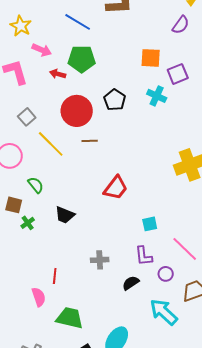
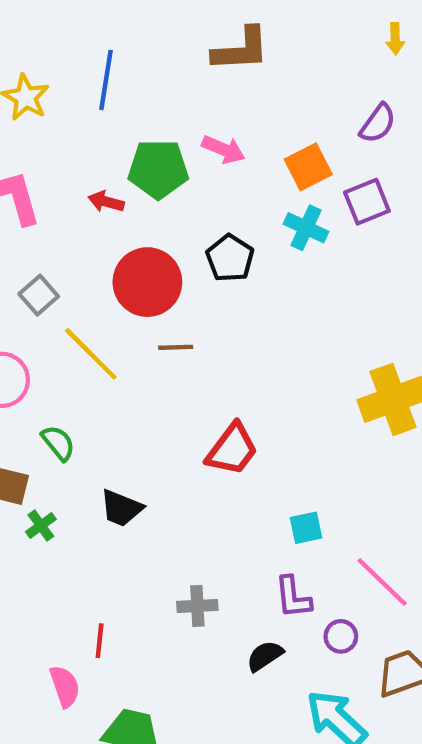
blue line: (78, 22) -> (106, 80), moved, turned 68
purple semicircle: (181, 25) -> (378, 123), moved
pink arrow: (42, 50) -> (223, 149), moved
orange square: (151, 58) -> (308, 167), turned -30
cyan cross: (157, 96) -> (306, 228), moved

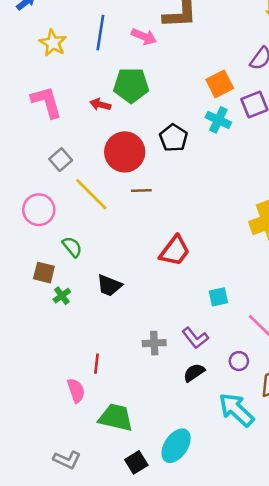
pink arrow: (223, 149) -> (144, 37), moved
purple L-shape: (293, 597) -> (195, 338), moved, turned -32

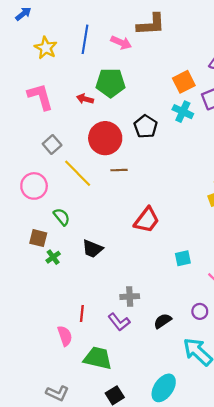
purple L-shape: (195, 338) -> (119, 322), moved
cyan ellipse: (176, 446) -> (164, 388), moved

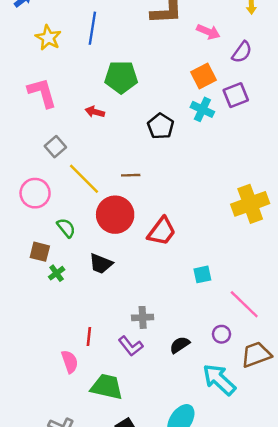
pink arrow: (121, 43) -> (208, 32), moved
red arrow: (85, 99) -> (95, 112), moved
red circle: (105, 138) -> (115, 215), moved

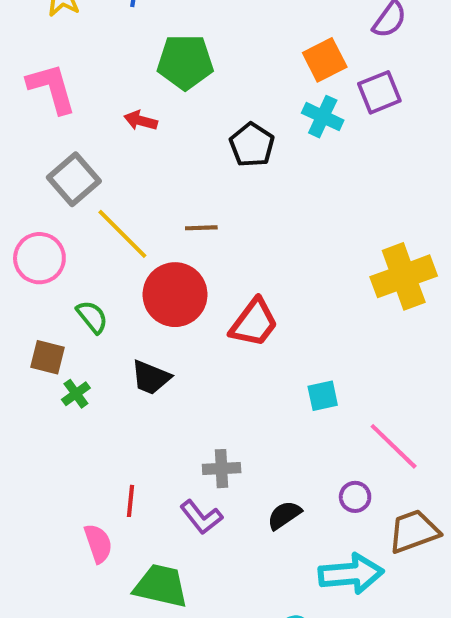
gray square: (55, 147) -> (74, 179), size x1.4
cyan arrow: (219, 380) -> (351, 574), turned 132

